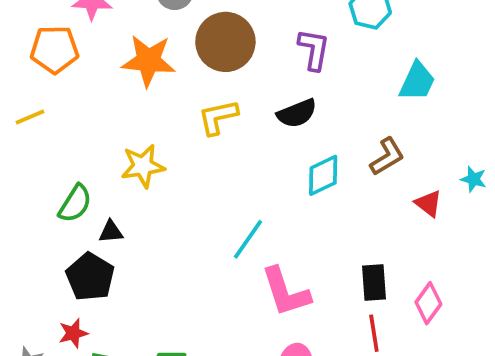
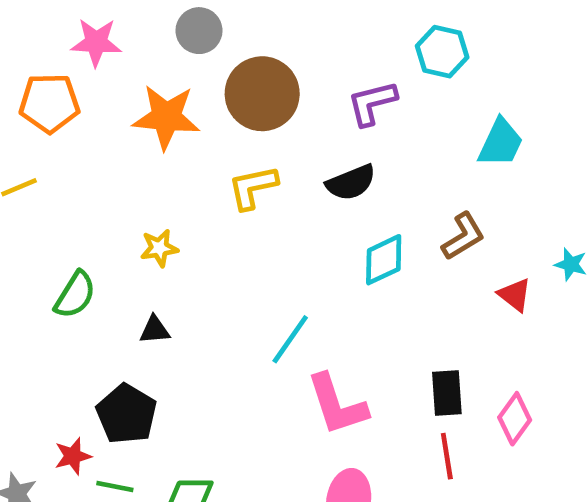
purple L-shape: (314, 49) -> (372, 103), turned -114
yellow star: (143, 166) -> (159, 248), size x0.7
black triangle: (111, 232) -> (155, 330), moved
black pentagon: (90, 277) -> (127, 414), moved

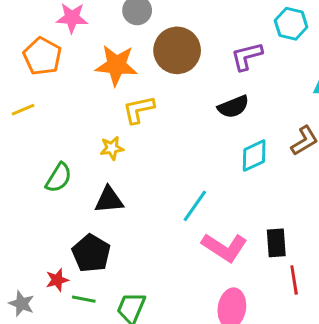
orange pentagon: (49, 103) -> (42, 56), turned 30
yellow L-shape: (253, 187) -> (139, 110), moved
black triangle: (155, 330) -> (109, 200), size x1.5
black rectangle: (447, 393) -> (276, 243), moved
pink L-shape: (337, 405) -> (224, 247), turned -39

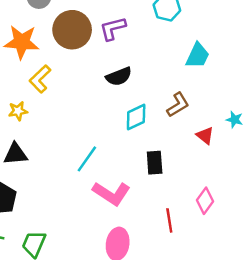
purple L-shape: (247, 56) -> (113, 28), moved
yellow L-shape: (139, 110) -> (40, 79), turned -32
black rectangle: (276, 243) -> (155, 163), moved

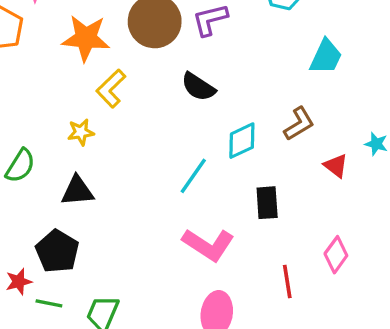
black semicircle: (119, 76) -> (198, 87), moved, turned 55
cyan line: (87, 159) -> (193, 176), moved

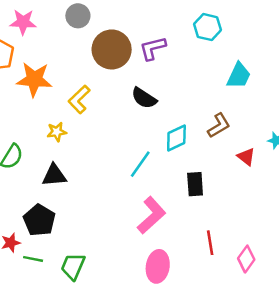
orange star: (86, 38) -> (34, 79), moved
pink L-shape: (208, 245) -> (151, 215), turned -75
pink diamond: (336, 255) -> (246, 259), moved

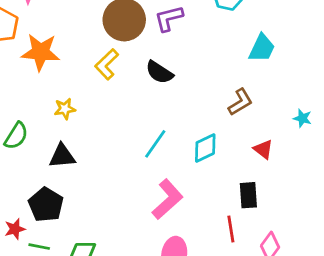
yellow L-shape: (79, 99) -> (107, 64), moved
cyan diamond: (176, 138) -> (205, 148), moved
red triangle: (246, 157) -> (263, 149), moved
black rectangle: (195, 184) -> (248, 195), moved

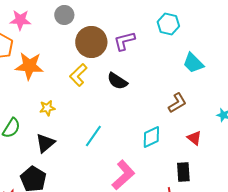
cyan trapezoid: (262, 48) -> (193, 63), turned 110
cyan line: (155, 144) -> (93, 136), moved
black triangle: (62, 156) -> (45, 143), turned -35

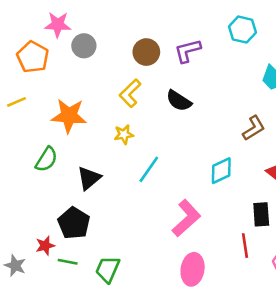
gray circle: (64, 15) -> (84, 46), moved
brown circle: (91, 42) -> (146, 52), size x0.7
orange star: (29, 66) -> (69, 116), moved
yellow star: (47, 108) -> (124, 134), moved

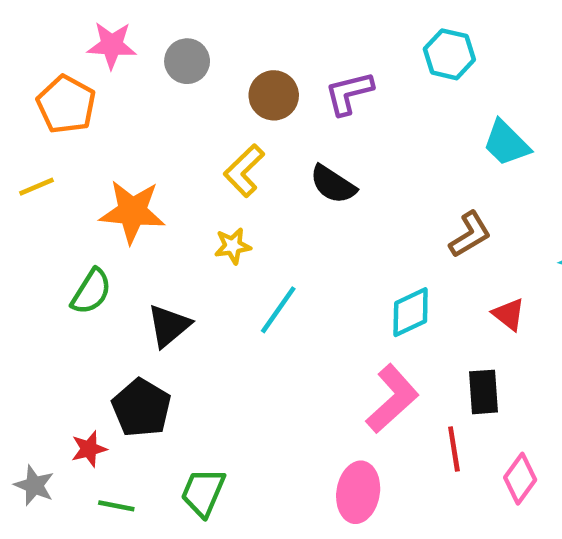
gray circle: (84, 46) -> (187, 61), moved
pink L-shape: (186, 218) -> (392, 399), moved
green line: (68, 262) -> (116, 506), moved

